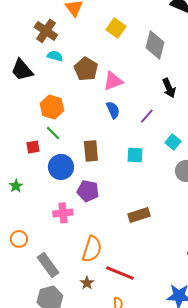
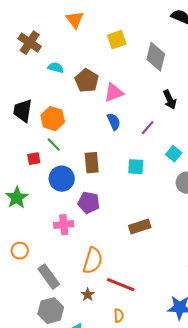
yellow square: (116, 28) -> (117, 40), turned 36
brown cross: (46, 31) -> (30, 43), moved
black trapezoid: (22, 70) -> (23, 111), moved, turned 50
green star: (16, 186) -> (17, 198), size x1.6

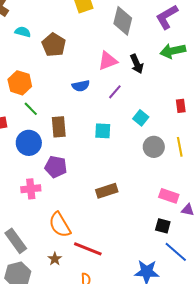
pink triangle: (114, 93) -> (108, 61), moved
blue semicircle: (114, 122) -> (81, 86), turned 102
green line: (54, 145) -> (31, 109), moved
orange semicircle: (93, 261) -> (60, 225), turned 132

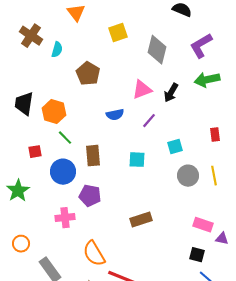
cyan semicircle: (23, 32) -> (57, 50), moved, turned 91
black arrow: (137, 64) -> (171, 93), turned 54
cyan square: (141, 118) -> (175, 147), turned 35

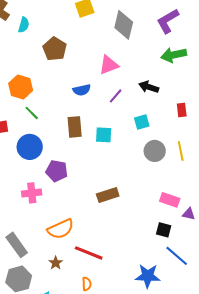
black arrow: (171, 93) -> (149, 87), moved, turned 78
brown rectangle: (93, 156) -> (75, 127), moved
orange semicircle: (94, 254) -> (61, 229), turned -84

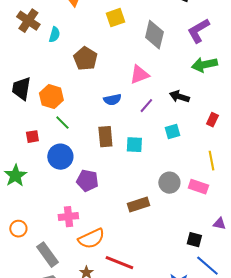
red rectangle: (182, 110) -> (212, 120), turned 32
gray circle: (155, 151) -> (169, 183), moved
pink cross: (32, 193) -> (68, 217), moved
pink rectangle: (170, 200) -> (198, 187), moved

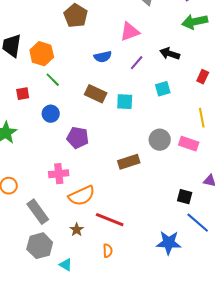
brown rectangle: (105, 137) -> (96, 94), turned -60
blue circle: (60, 157) -> (51, 114), size x0.7

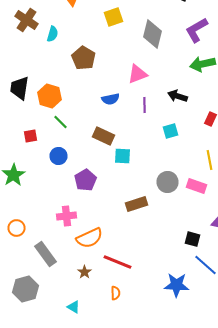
purple line: (137, 63) -> (144, 105), turned -42
cyan square: (125, 102) -> (122, 156), moved
purple pentagon: (78, 138) -> (86, 180), turned 30
gray hexagon: (40, 246) -> (26, 289), moved

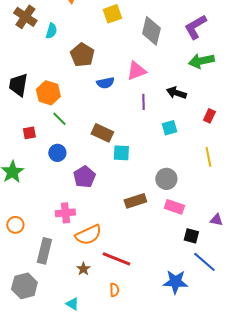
blue semicircle: (110, 99) -> (105, 83), moved
pink rectangle: (196, 186) -> (174, 207), moved
gray rectangle: (46, 254) -> (44, 251), turned 50

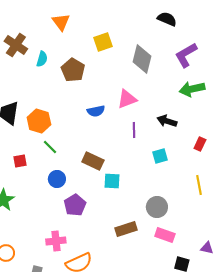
brown pentagon: (82, 55) -> (73, 70), moved
blue circle: (57, 153) -> (57, 179), moved

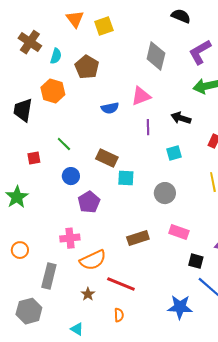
yellow square: (103, 42) -> (104, 26), moved
orange hexagon: (39, 121) -> (53, 91), moved
gray circle: (157, 207) -> (165, 193), moved
brown rectangle: (126, 229) -> (138, 238), moved

